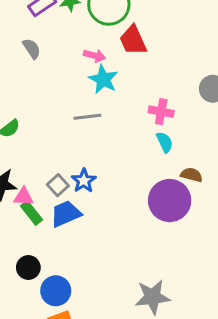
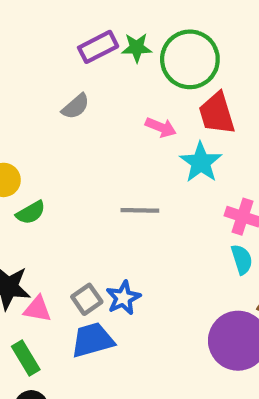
gray semicircle: (32, 49) -> (76, 106), turned 75
cyan star: (103, 79) -> (201, 162), moved
green rectangle: (31, 213) -> (26, 358), moved

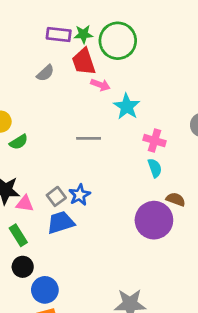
purple rectangle: (98, 47) -> (59, 34), turned 35
red trapezoid: (217, 113) -> (84, 62), moved

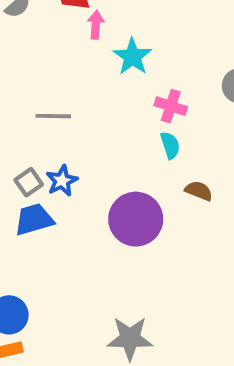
pink arrow: (100, 85) -> (96, 25), turned -108
gray line: (89, 138) -> (53, 116), moved
purple circle: (154, 220) -> (136, 219), moved

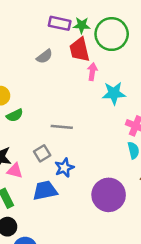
cyan star: (132, 57) -> (114, 93), turned 30
gray square: (29, 182) -> (42, 153), moved

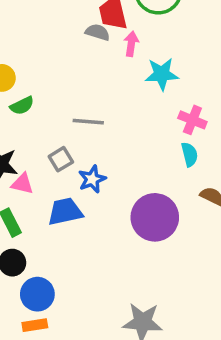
gray semicircle: (44, 56) -> (98, 32), moved, turned -126

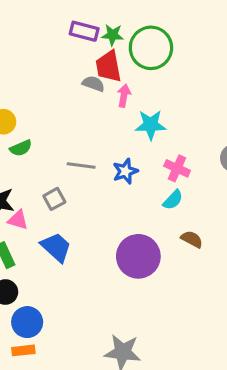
cyan semicircle: (190, 154) -> (173, 200), turned 55
blue star: (92, 179) -> (125, 171), moved
blue trapezoid: (65, 212) -> (56, 247), turned 52

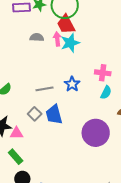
red trapezoid: (108, 66) -> (66, 24), moved
cyan star: (151, 125) -> (70, 43), moved
blue trapezoid: (56, 247) -> (54, 115), moved, turned -130

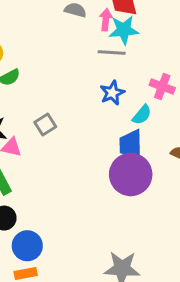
gray line: (45, 89) -> (112, 52), moved
cyan semicircle: (106, 92) -> (142, 115), moved
blue trapezoid: (54, 115) -> (131, 145), moved

